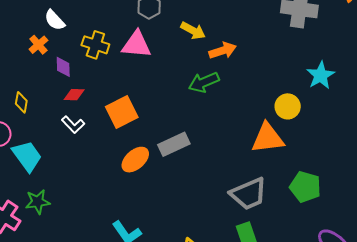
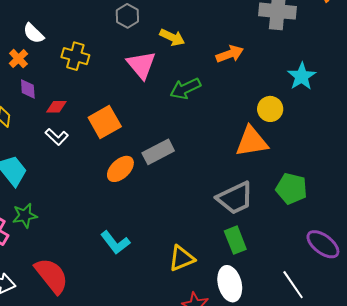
pink triangle: (136, 44) -> (141, 65), moved, turned 48
orange arrow: (223, 51) -> (230, 54), moved
purple diamond: (63, 67) -> (28, 89), moved

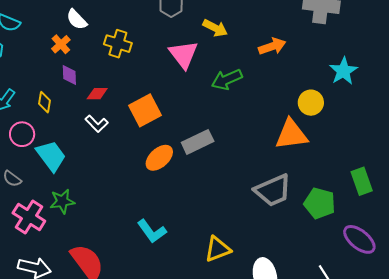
green pentagon: (291, 189) -> (320, 203), moved
green rectangle: (235, 240) -> (362, 181), moved

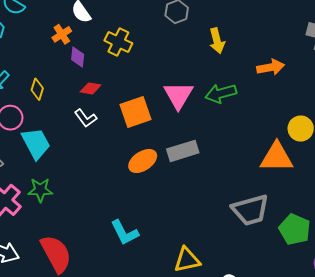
yellow arrow: (215, 28) -> (217, 41), turned 40
pink triangle: (183, 55) -> (178, 95), moved
purple diamond: (69, 75) -> (78, 57), moved

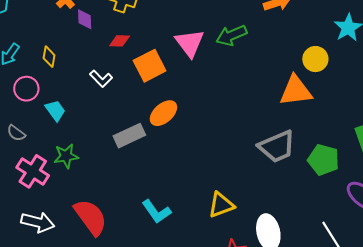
red diamond: (91, 88) -> (120, 41), moved
cyan trapezoid: (36, 143) -> (55, 110), size x0.7
gray rectangle: (183, 151) -> (129, 136), moved
cyan L-shape: (124, 233) -> (156, 212), moved

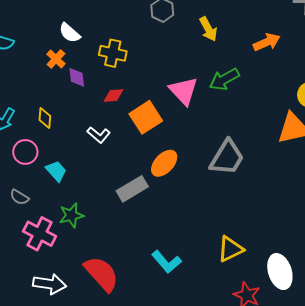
gray trapezoid: (277, 147) -> (227, 158), moved, turned -30

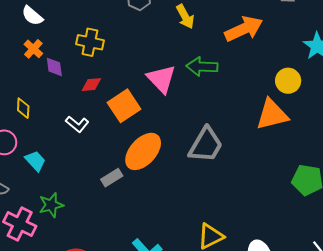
white semicircle: (70, 33) -> (32, 16), moved
orange arrow: (267, 42) -> (244, 29), size x1.4
green arrow: (224, 79) -> (202, 67), turned 32
orange ellipse: (164, 163) -> (143, 151), size x1.4
gray rectangle: (132, 189) -> (112, 178), size x0.7

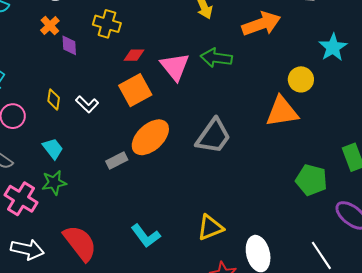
red diamond: (91, 85) -> (134, 55), moved
yellow diamond: (23, 108) -> (54, 99), moved
cyan trapezoid: (35, 161) -> (53, 149), moved

